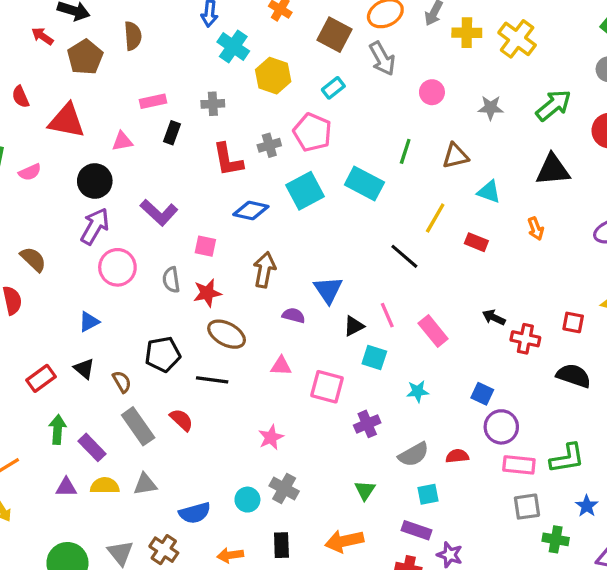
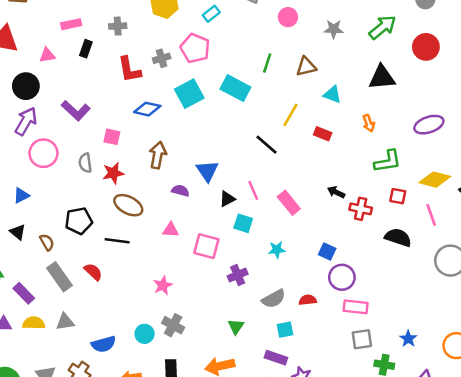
green L-shape: (567, 458) -> (388, 161), moved

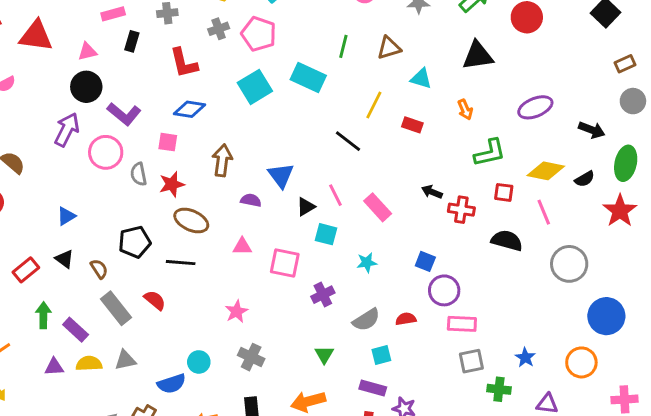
gray cross: (162, 58) -> (219, 29), moved
black circle: (26, 86) -> (86, 87), moved
blue diamond: (147, 109) -> (190, 109), moved
pink circle: (43, 153) -> (106, 152), moved
cyan circle: (145, 334) -> (199, 362), moved

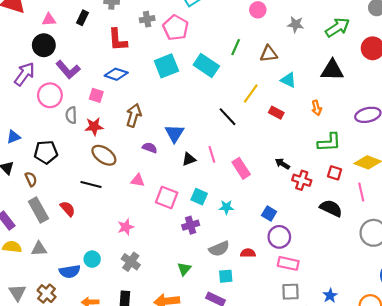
cyan square: (326, 234) -> (199, 197), moved
black pentagon: (135, 242) -> (46, 152), moved

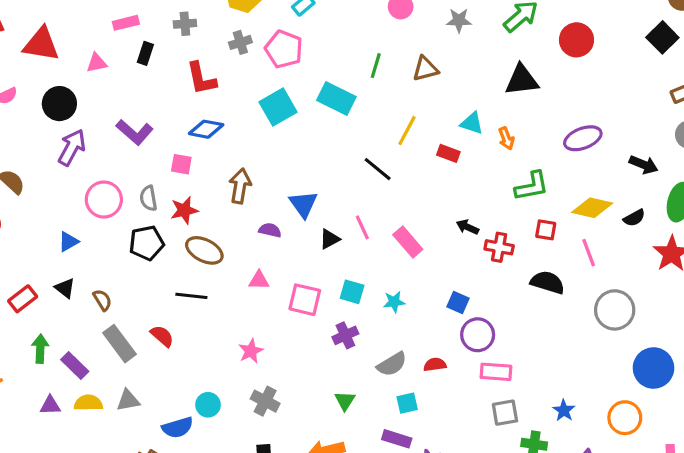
black circle: (44, 45) -> (59, 104), moved
cyan triangle: (288, 80) -> (472, 123), moved
pink circle: (50, 95) -> (104, 200), moved
black pentagon: (46, 152) -> (147, 243), moved

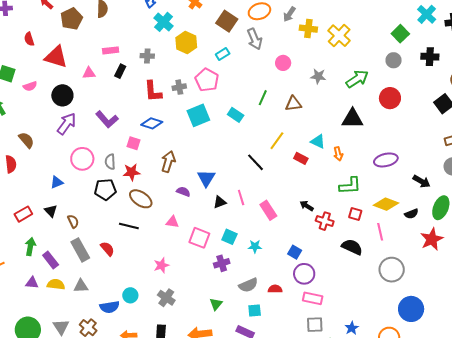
gray cross: (240, 42) -> (179, 87), moved
cyan rectangle: (336, 98) -> (236, 115), size x0.7

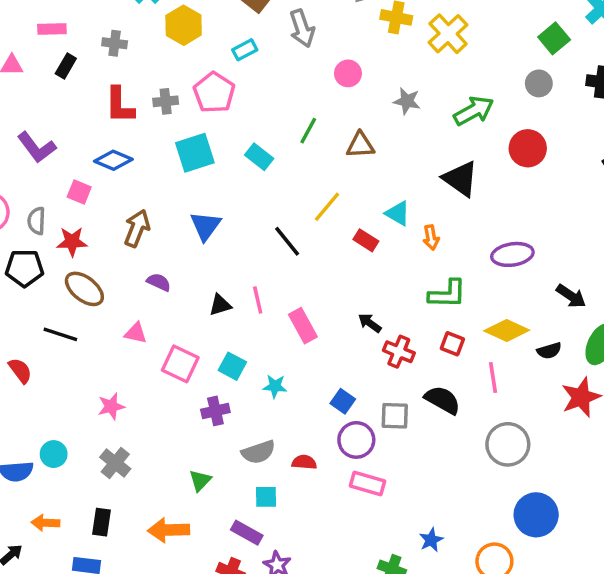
black triangle: (353, 119) -> (460, 179), turned 30
blue triangle: (206, 178) -> (205, 226), moved
gray square: (315, 325) -> (395, 416), moved

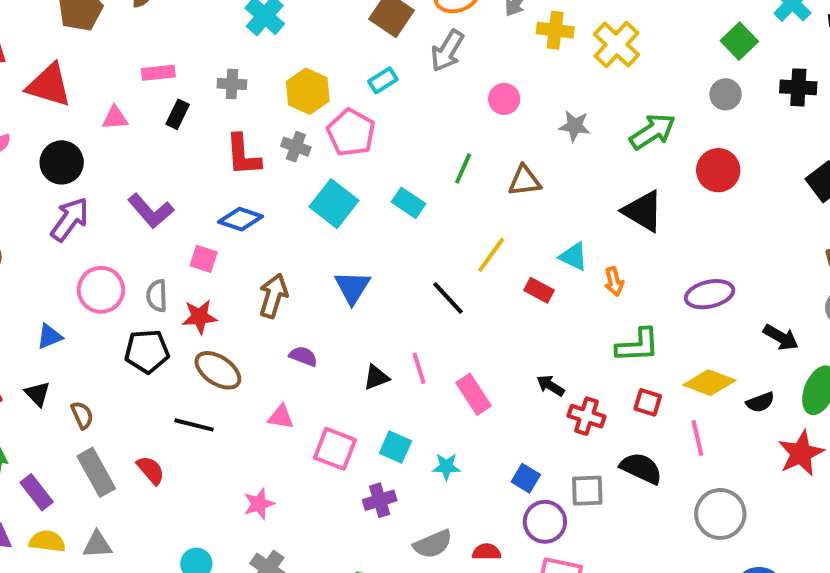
yellow hexagon: (184, 25) -> (308, 91), moved
gray arrow: (302, 28) -> (447, 51), turned 54
gray cross: (166, 101) -> (296, 147), turned 30
cyan square: (195, 153) -> (334, 204), turned -30

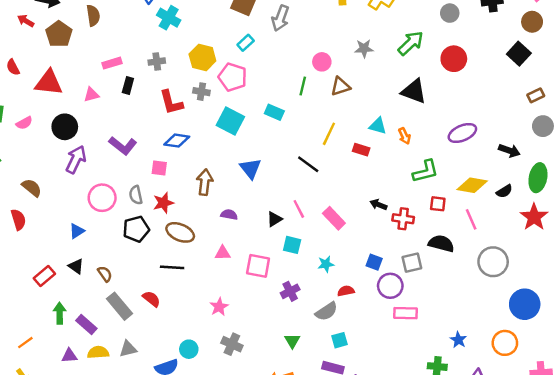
pink circle: (504, 99) -> (322, 62), moved
cyan square: (395, 447) -> (292, 245), moved
red semicircle: (487, 552) -> (346, 291), moved

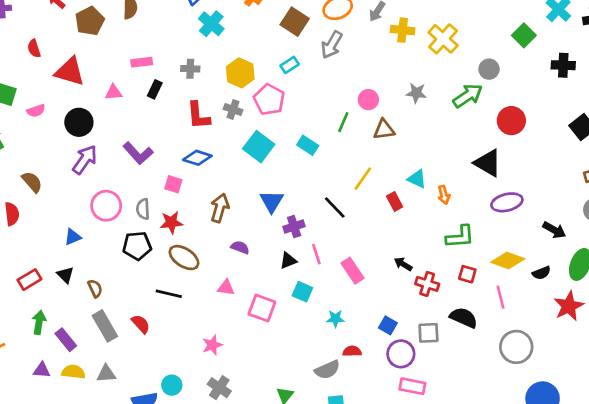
gray circle: (450, 13) -> (489, 69), moved
black triangle: (414, 91) -> (488, 163), moved
red rectangle: (361, 150) -> (395, 202), turned 35
purple cross: (290, 291) -> (294, 226), moved

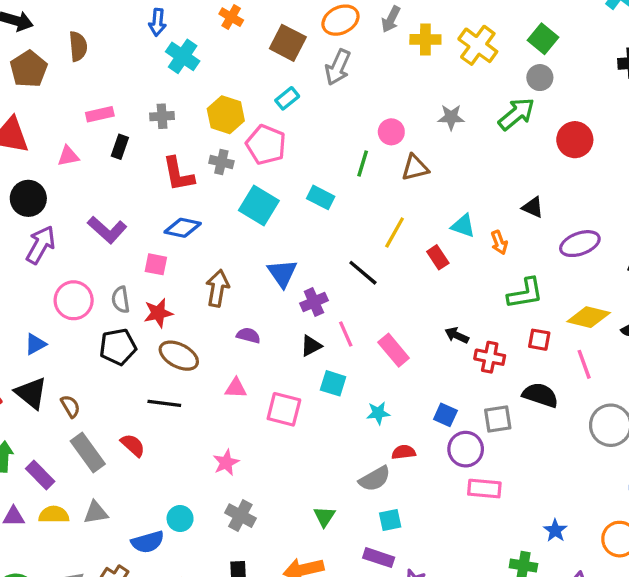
green square: (524, 35) -> (543, 39), moved
black triangle: (488, 163) -> (533, 207), moved, size x0.6
black triangle: (65, 275) -> (31, 393), size x1.5

